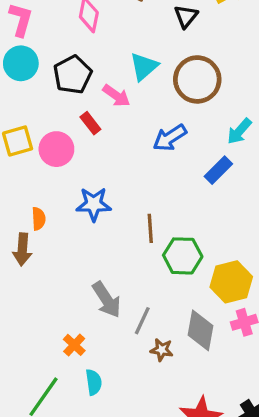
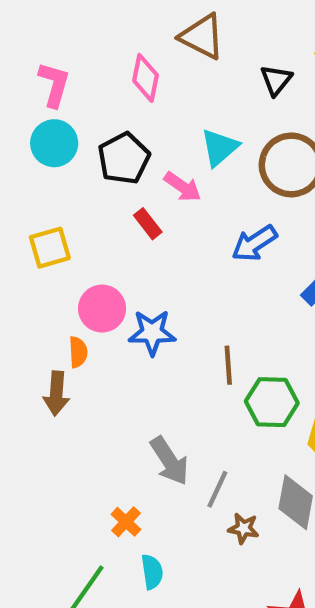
pink circle: (56, 149) -> (102, 309), moved

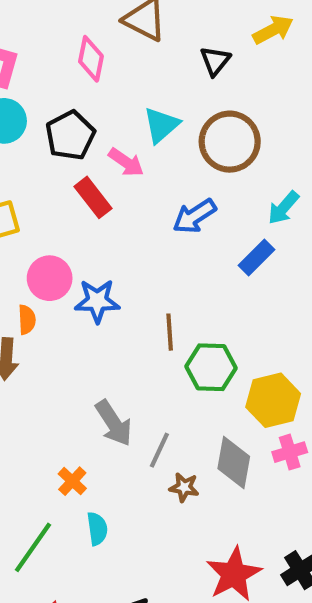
red rectangle: (148, 224) -> (93, 197), size x1.4

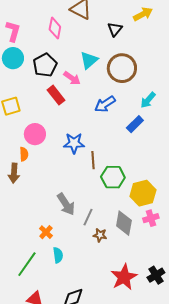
blue star: (97, 301) -> (74, 143), moved

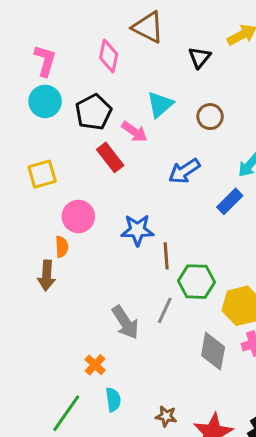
brown circle: (122, 68) -> (210, 117), size x0.6
gray line: (88, 217) -> (165, 310), moved
brown star: (100, 235) -> (166, 416), moved

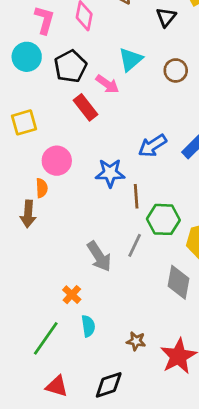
pink L-shape: (45, 61) -> (44, 20), moved
blue arrow: (184, 171) -> (152, 146), moved

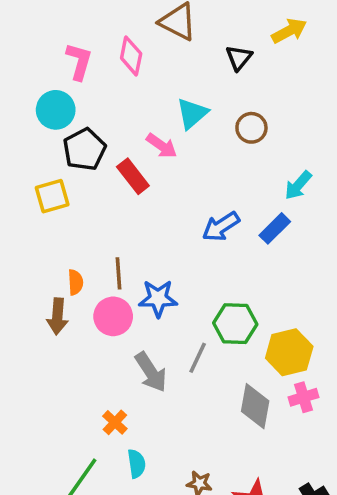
black pentagon: (70, 66) -> (84, 149), moved
pink circle: (57, 161) -> (113, 316), moved
blue star: (110, 173) -> (158, 298), moved
brown line: (136, 196) -> (119, 273), moved

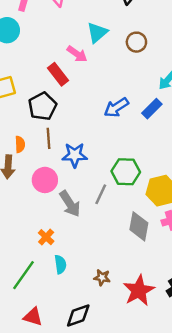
black pentagon: (84, 149) -> (43, 106), moved
pink circle: (113, 316) -> (45, 180), moved

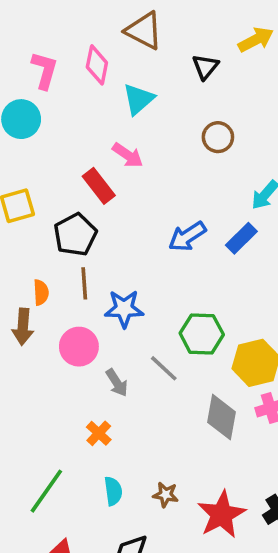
cyan triangle: (97, 33) -> (138, 99), moved
gray line: (101, 194) -> (164, 368), turned -72
gray arrow: (70, 204) -> (117, 383), size x0.7
orange cross: (46, 237) -> (99, 433), moved
cyan semicircle: (60, 264) -> (113, 491), moved

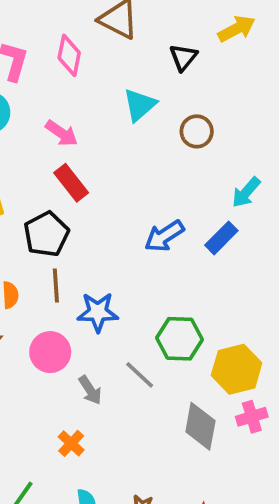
cyan triangle: (138, 99) -> (140, 105), moved
pink arrow: (128, 155) -> (62, 133), moved

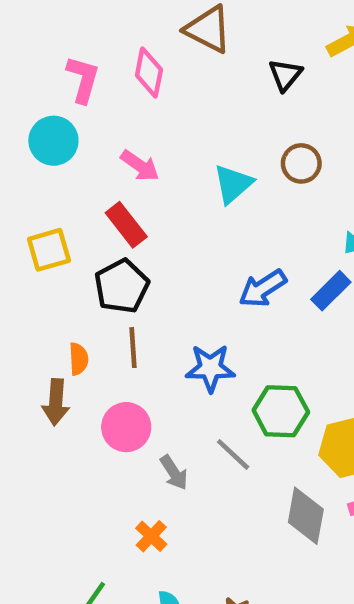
cyan triangle: (140, 105) -> (233, 184), moved
red rectangle: (71, 183) -> (126, 225), moved
blue star: (98, 312) -> (210, 368), moved

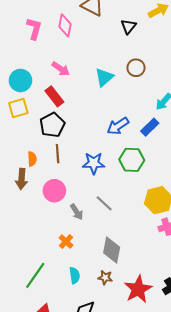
cyan circle: (53, 141) -> (20, 80), moved
green hexagon: (281, 411) -> (132, 160), moved
gray diamond: (306, 516) -> (112, 250), moved

